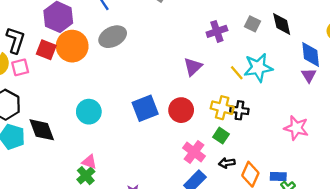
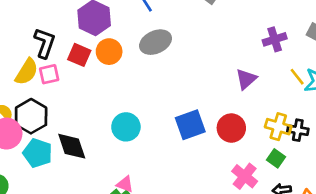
orange circle: (72, 46) -> (109, 52), size x0.7
yellow line: (237, 73) -> (297, 77), moved

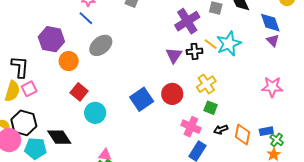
purple cross: (275, 39) -> (187, 21), size x1.4
red square: (79, 55) -> (79, 92), moved, turned 30
yellow cross: (278, 127) -> (206, 84), turned -36
black cross: (298, 130) -> (195, 51), moved

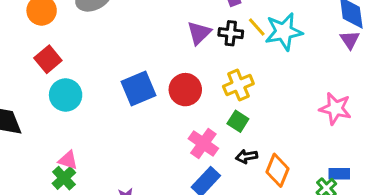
blue rectangle: (266, 131) -> (339, 174), moved

